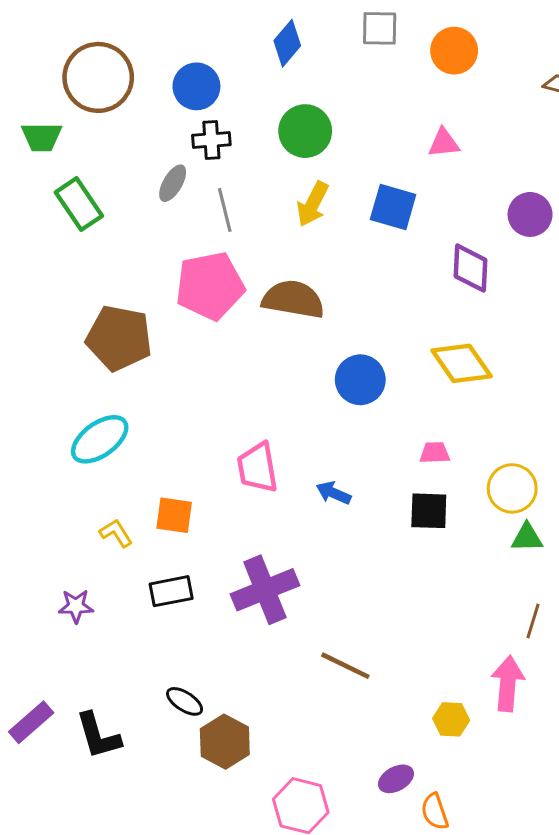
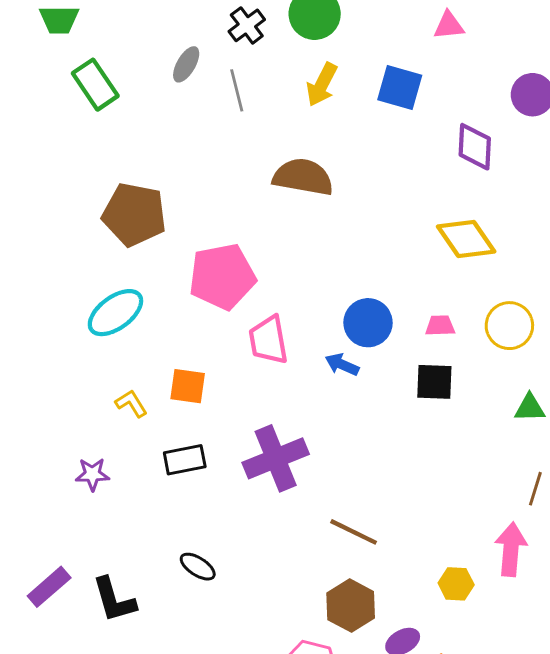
black cross: (211, 140) -> (247, 25), moved, turned -33
pink pentagon: (210, 286) -> (222, 277), moved
blue circle: (360, 380) -> (368, 323), moved
yellow circle: (512, 488) -> (509, 326), moved
brown hexagon: (225, 742) -> (351, 606), moved

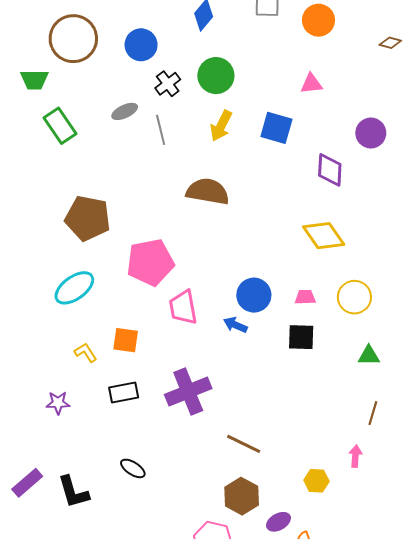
gray ellipse: (186, 64) -> (125, 111), turned 35
pink arrow: (511, 549) -> (355, 456), size x0.6

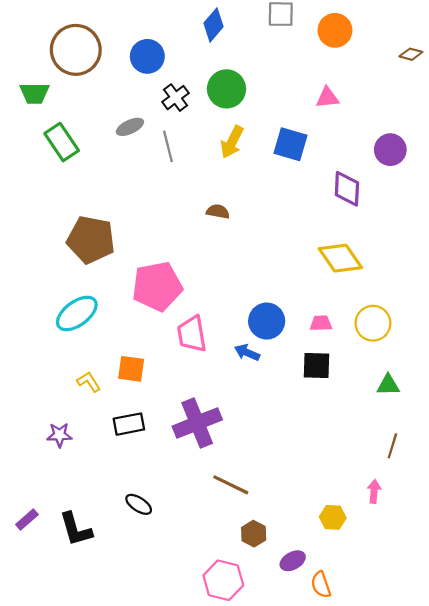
brown semicircle: (208, 191) -> (218, 211), size x0.5
brown line: (244, 444) -> (231, 485), moved
purple rectangle: (27, 483) -> (27, 520), size x0.7
brown hexagon: (242, 496) -> (254, 534), size x0.7

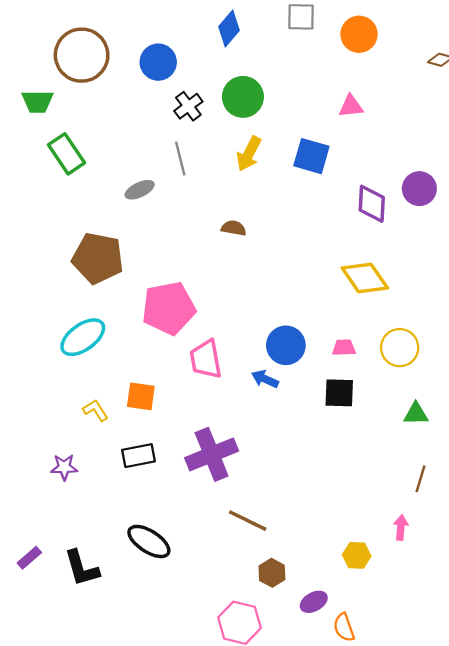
gray ellipse: (130, 127) -> (140, 190), moved
purple circle: (390, 150) -> (419, 189), moved
black ellipse: (139, 504) -> (149, 541), size x1.5

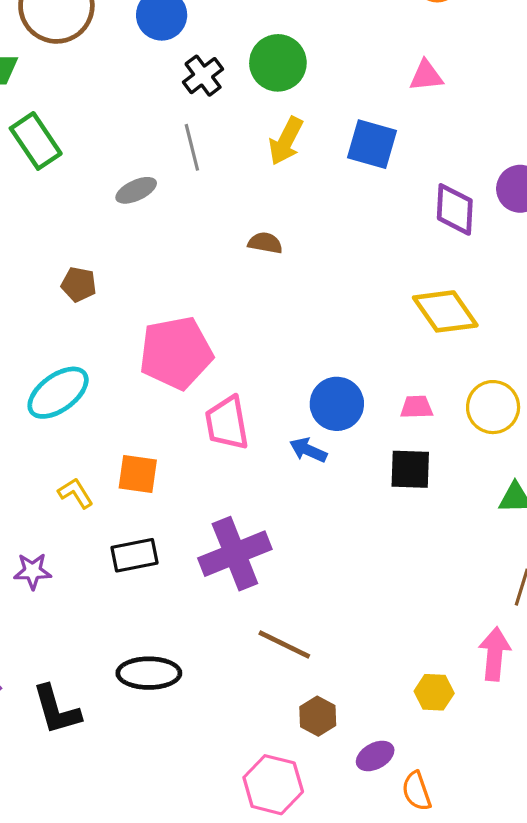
brown pentagon: (98, 258) -> (79, 284), size x0.5
pink arrow: (401, 528) -> (495, 654), size x1.5
black ellipse: (149, 541) -> (149, 673), turned -33

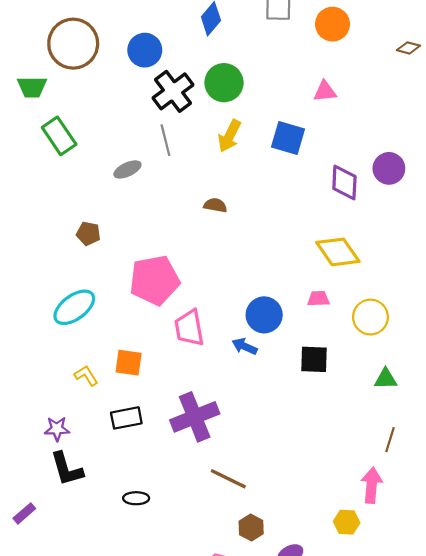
black cross: (203, 76) -> (173, 91), size x1.5
pink trapezoid: (417, 407) -> (318, 299), moved
black ellipse: (149, 673) -> (136, 498), size x0.6
yellow hexagon: (434, 692) -> (347, 522), moved
black L-shape: (56, 710) -> (67, 469), moved

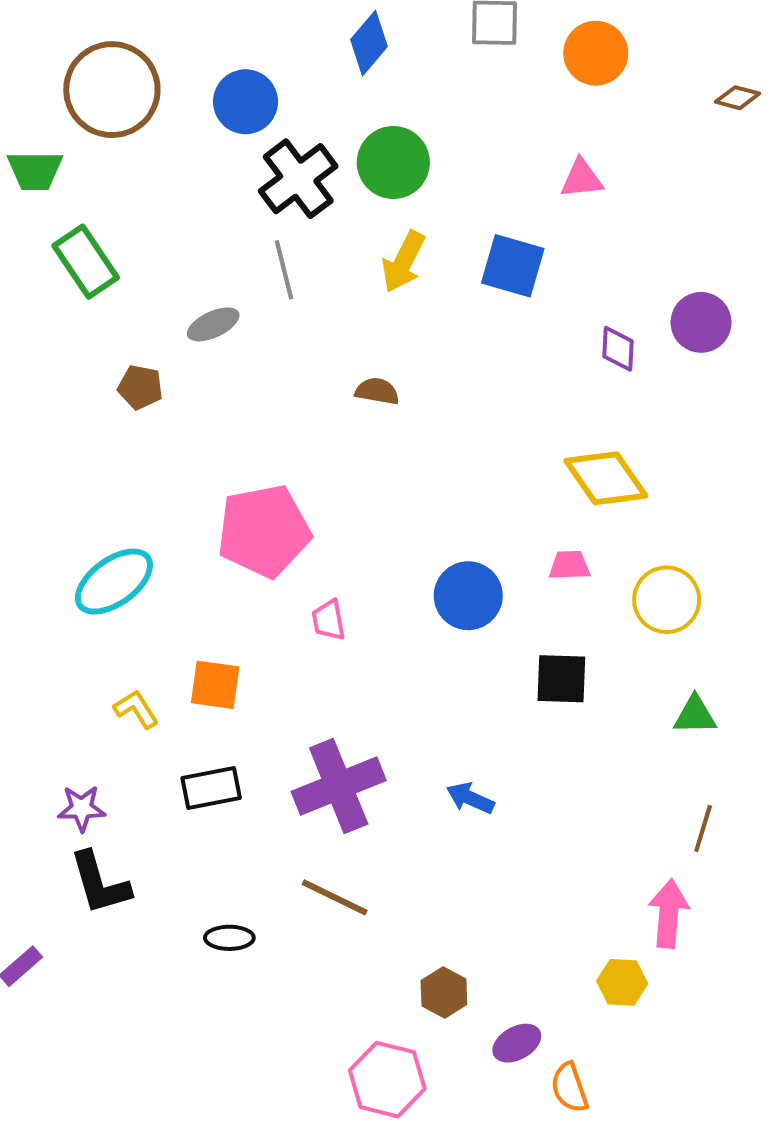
purple diamond: (344, 183) -> (618, 349), size x0.7
brown pentagon: (88, 234) -> (140, 387), moved
pink trapezoid: (189, 328) -> (329, 620), size x0.6
blue arrow: (245, 346) -> (470, 798), moved
brown line: (228, 479) -> (335, 897), moved

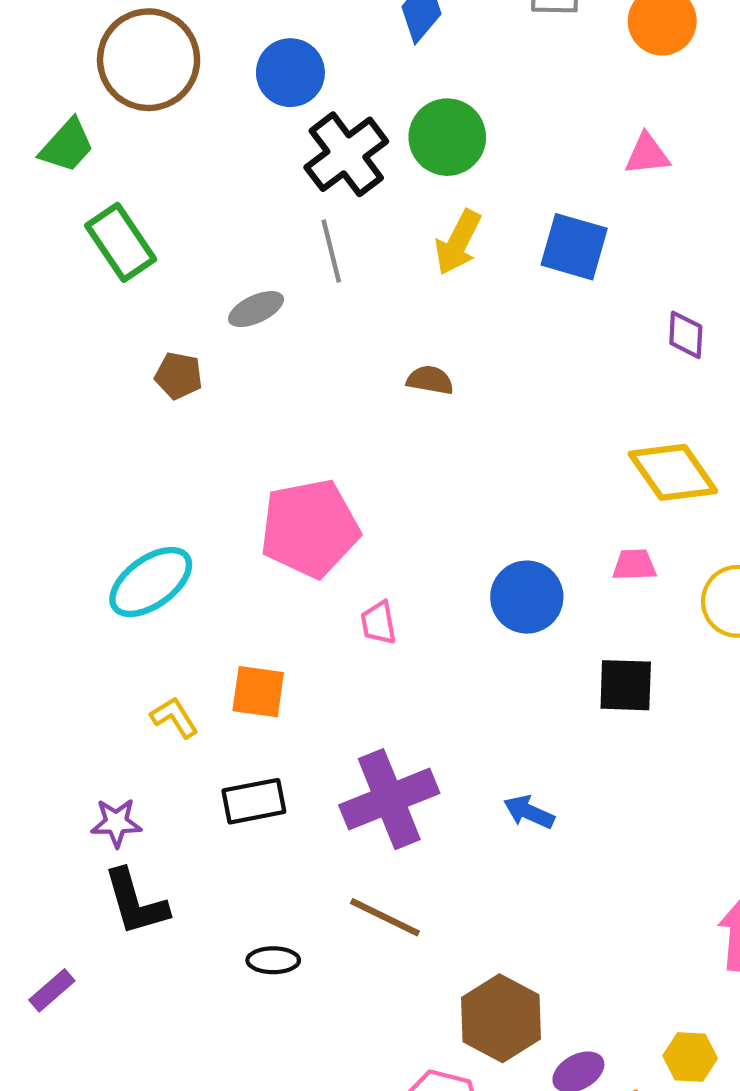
green trapezoid: (35, 171) -> (67, 146), turned -48
yellow hexagon: (622, 982) -> (690, 1057), moved
brown hexagon: (444, 992) -> (501, 1018), size x1.6

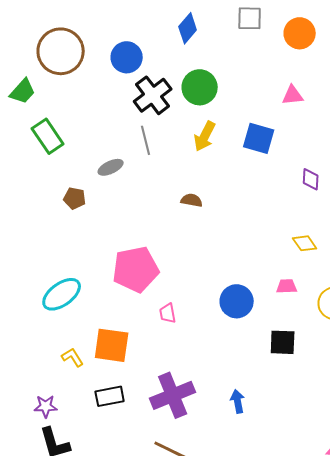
yellow diamond: (673, 472) -> (305, 243), size x0.6
orange square: (258, 692) -> (112, 345), size x1.4
blue arrow: (529, 812) -> (238, 401), turned 55

